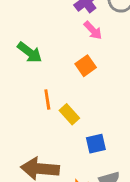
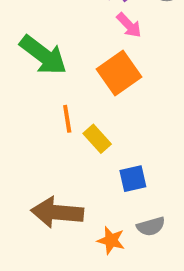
green arrow: (30, 52) -> (43, 55), size x1.4
orange square: (86, 66) -> (119, 73), size x1.5

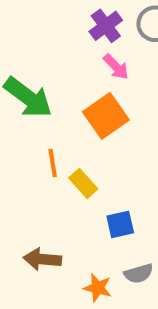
brown arrow: (57, 212) -> (42, 259), size x0.7

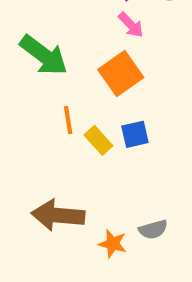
blue square: (120, 224) -> (135, 134), moved
brown arrow: (42, 259) -> (58, 215), size x1.4

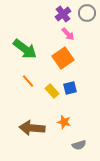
orange line: (68, 120) -> (28, 81), moved, turned -32
gray semicircle: (153, 229) -> (79, 145), moved
orange star: (113, 244) -> (64, 122), moved

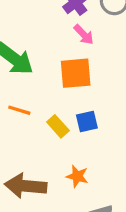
orange square: (63, 58) -> (76, 73), turned 30
orange line: (28, 81) -> (19, 110), turned -32

